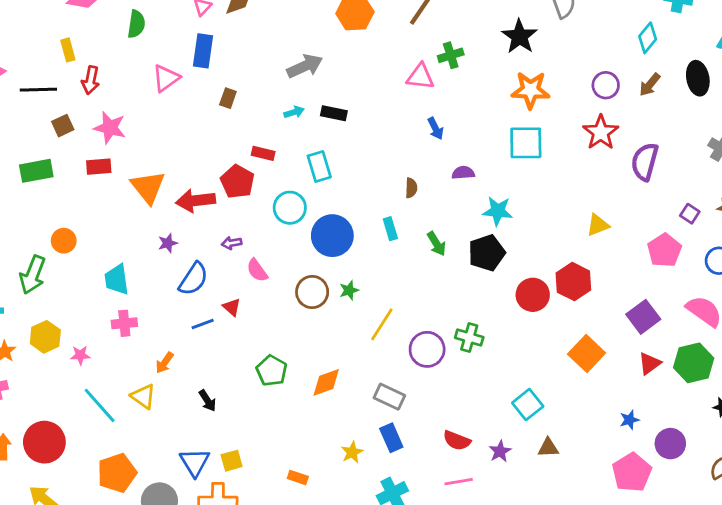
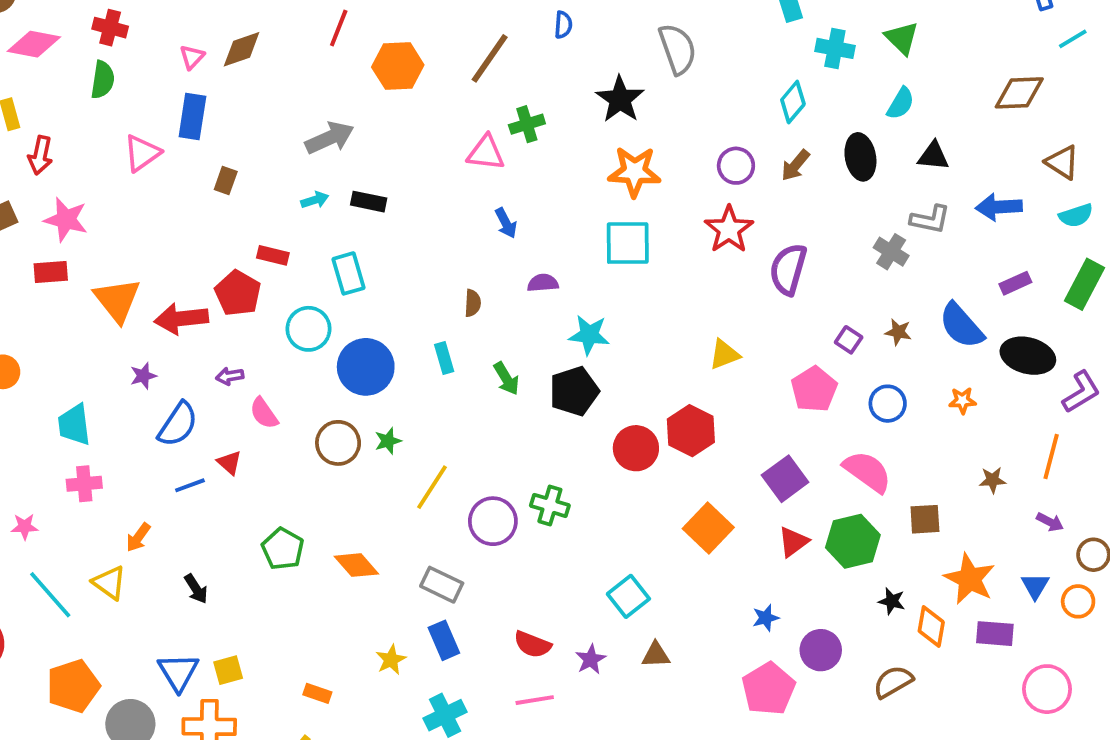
orange diamond: (326, 382) -> (356, 565), turned 68

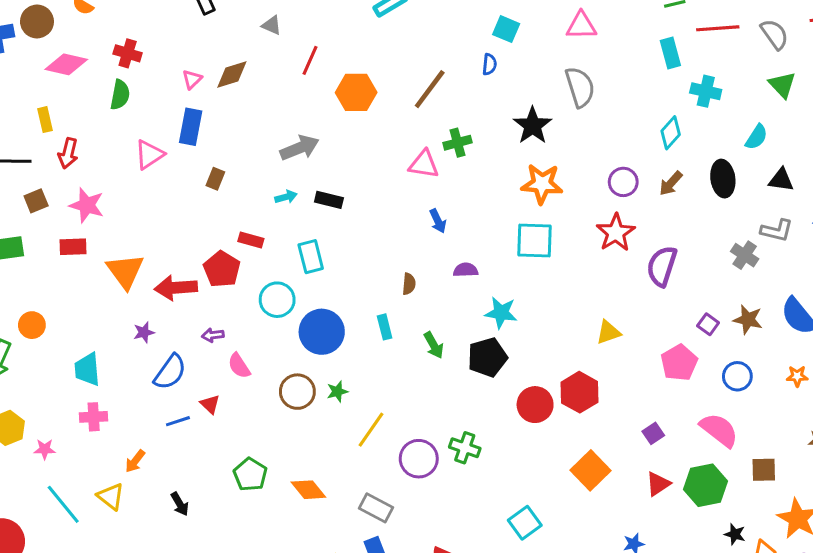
green triangle: (902, 38) -> (782, 85), moved
brown star: (898, 332) -> (748, 320), size x1.4
purple square: (785, 479) -> (653, 433), size x0.6

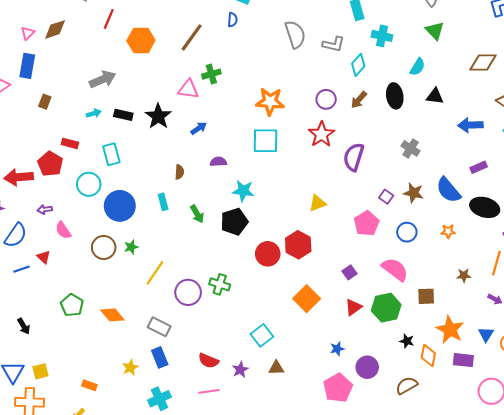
black star: (533, 126) -> (158, 116), moved
blue arrow: (438, 221) -> (199, 128), turned -98
gray L-shape: (777, 230) -> (333, 44), moved

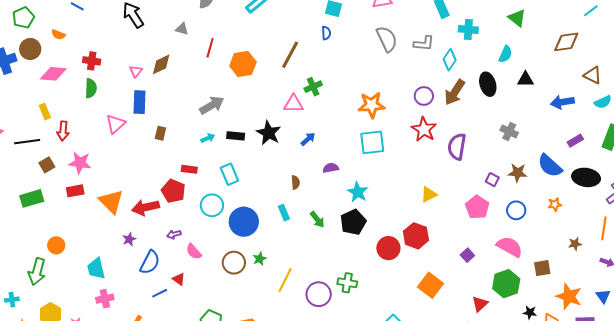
brown arrow: (359, 100) -> (455, 92), size x1.5
cyan star: (243, 191) -> (358, 192), turned 30
red triangle: (353, 307) -> (480, 304), moved

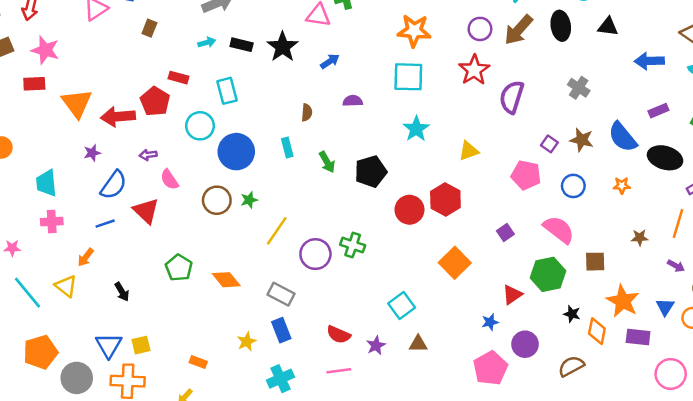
cyan star: (358, 192) -> (416, 129), moved
pink pentagon: (477, 207) -> (526, 175), turned -30
red triangle: (179, 279) -> (146, 211), size x1.6
blue line: (160, 293) -> (105, 224), moved

